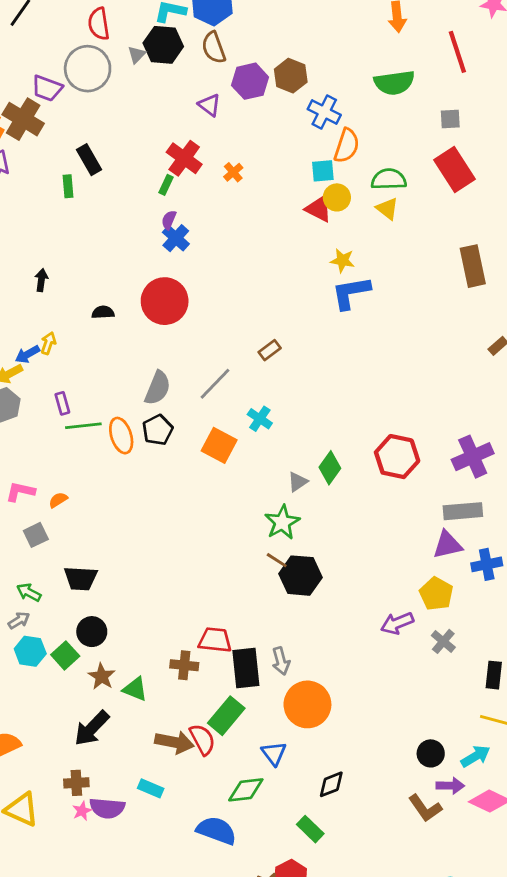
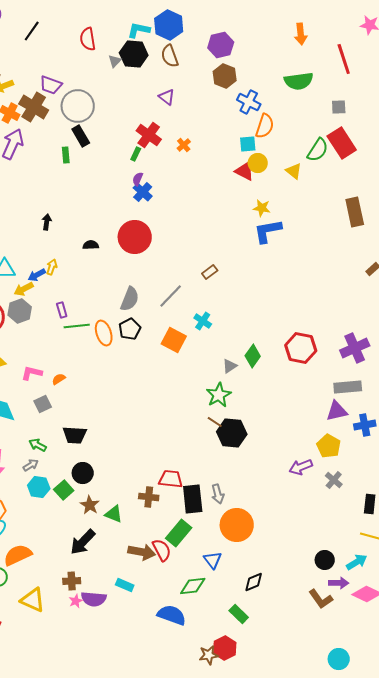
gray circle: (88, 69) -> (78, 106), moved
purple hexagon: (250, 81) -> (221, 45), moved
green semicircle: (389, 179) -> (318, 150), moved, turned 125

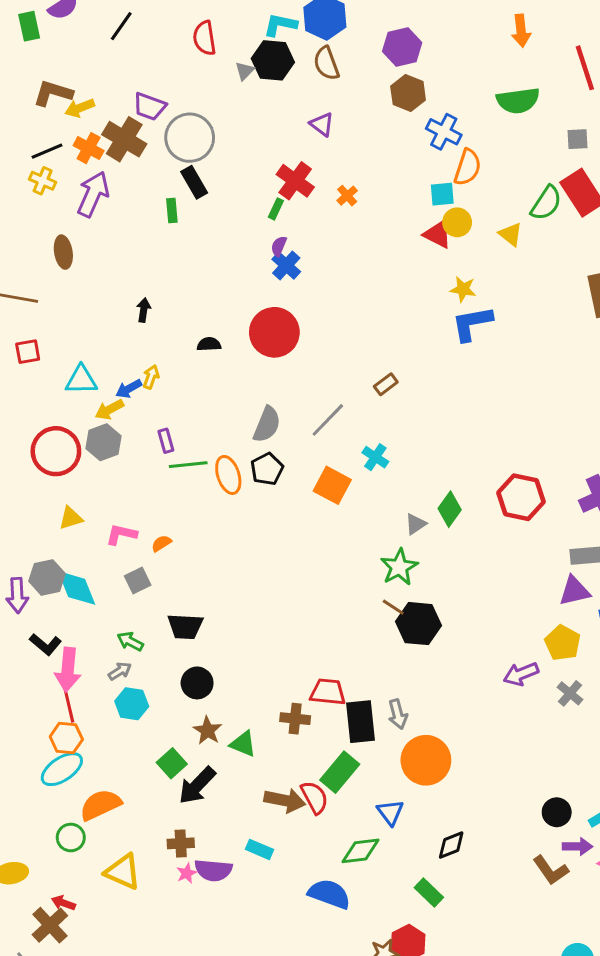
green square: (64, 490) -> (172, 763), moved

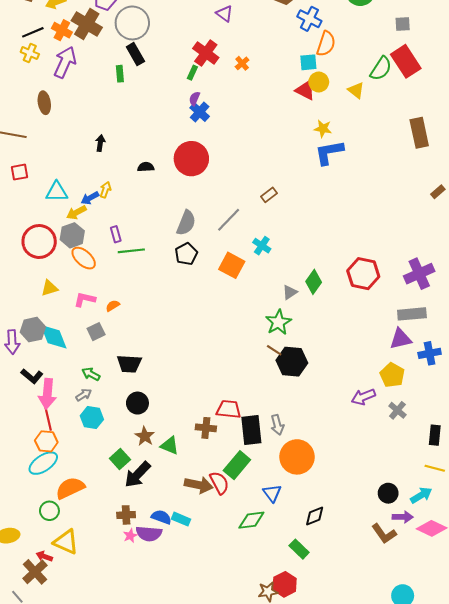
orange ellipse: (228, 475) -> (84, 258), moved, turned -30
yellow triangle: (123, 872) -> (66, 542), moved
blue semicircle: (329, 894) -> (161, 517), moved, size x0.7

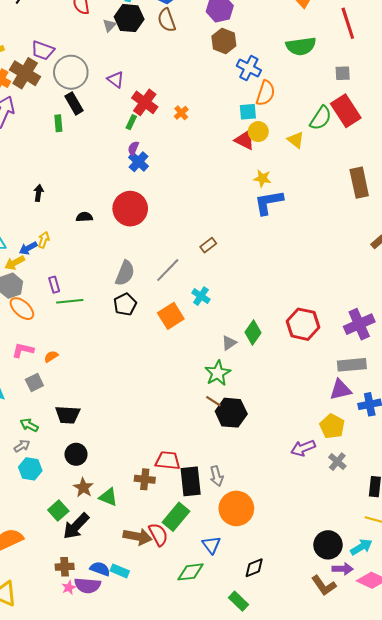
purple triangle: (224, 14) -> (116, 80), moved
orange square: (232, 265) -> (171, 316), turned 30
black circle: (388, 493) -> (328, 545), size x1.4

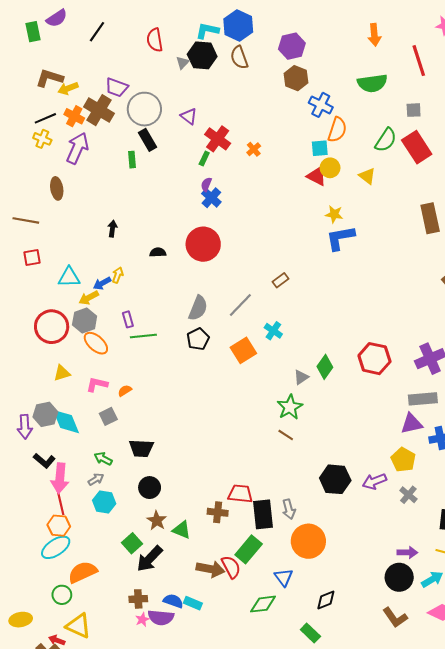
green semicircle: (321, 118) -> (386, 140), moved
black hexagon: (231, 413) -> (335, 479), moved
purple arrow: (343, 569) -> (407, 553), moved

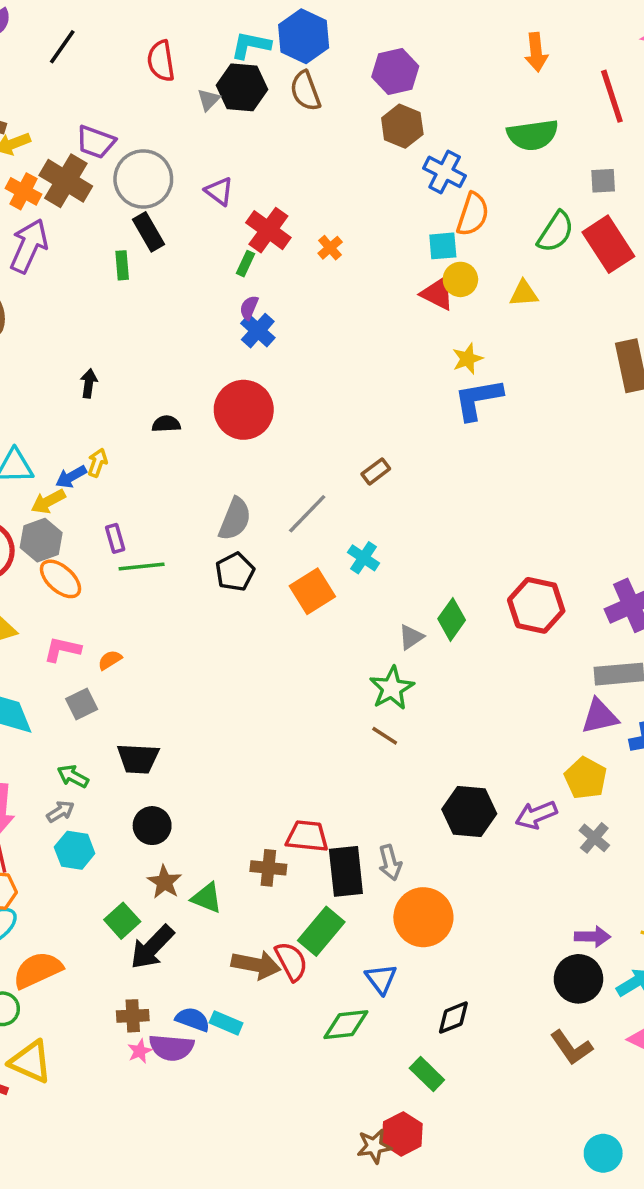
yellow triangle: (367, 176) -> (524, 294), turned -42
yellow star: (334, 214) -> (467, 359), turned -30

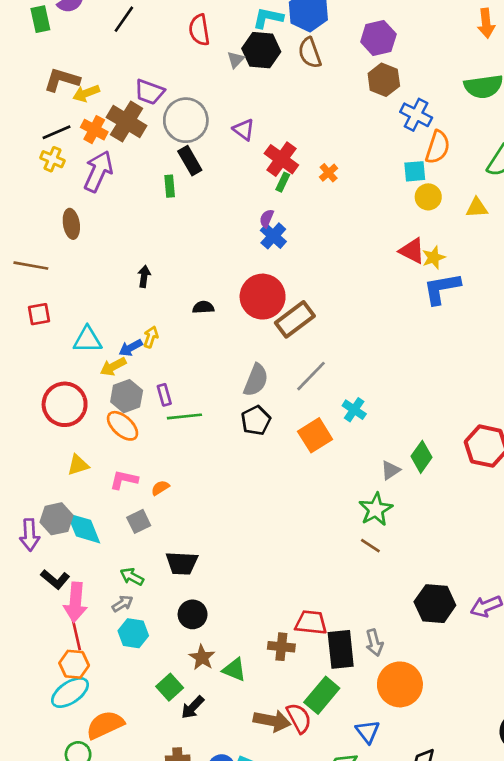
green rectangle: (245, 264) -> (283, 182), moved
red triangle: (438, 294) -> (412, 251), moved
brown rectangle: (376, 471) -> (295, 319), moved, size x1.8
gray hexagon: (41, 540) -> (127, 396), moved
black arrow: (152, 947) -> (193, 707), size x0.7

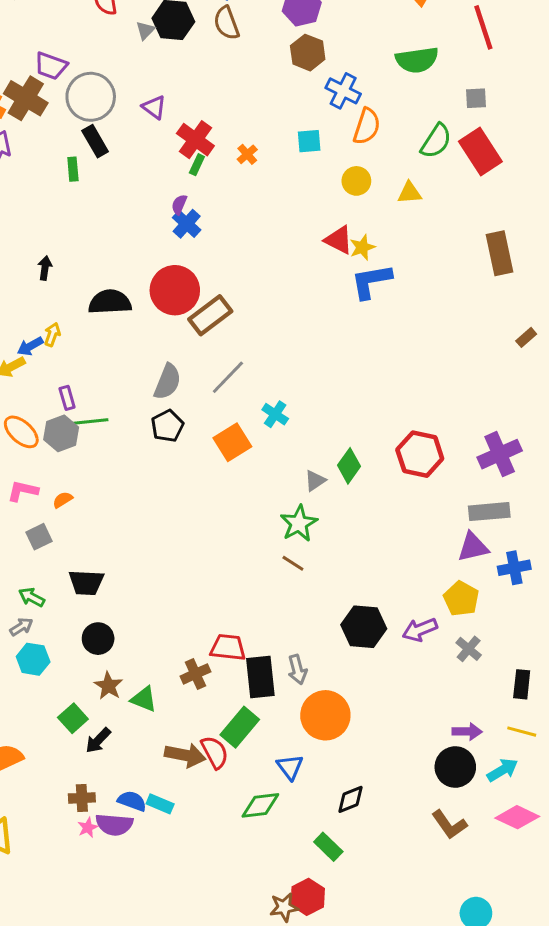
cyan square: (415, 171) -> (309, 141), moved
black semicircle: (203, 307) -> (110, 302), size x1.8
gray hexagon: (127, 396) -> (61, 433), moved
brown cross: (281, 647) -> (195, 674), turned -30

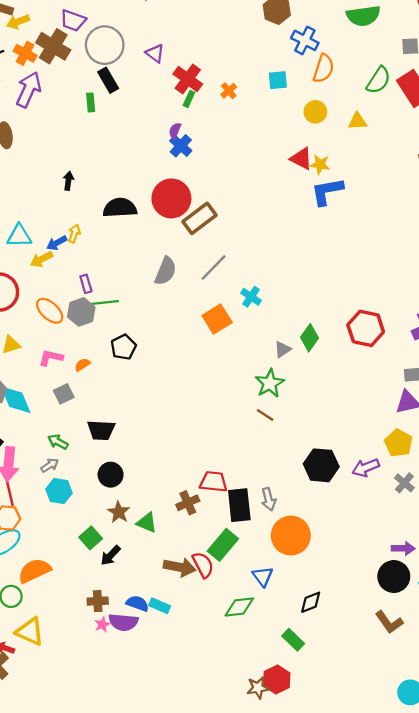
yellow star: (362, 247) -> (320, 164), turned 30
black pentagon: (167, 426) -> (123, 347), moved

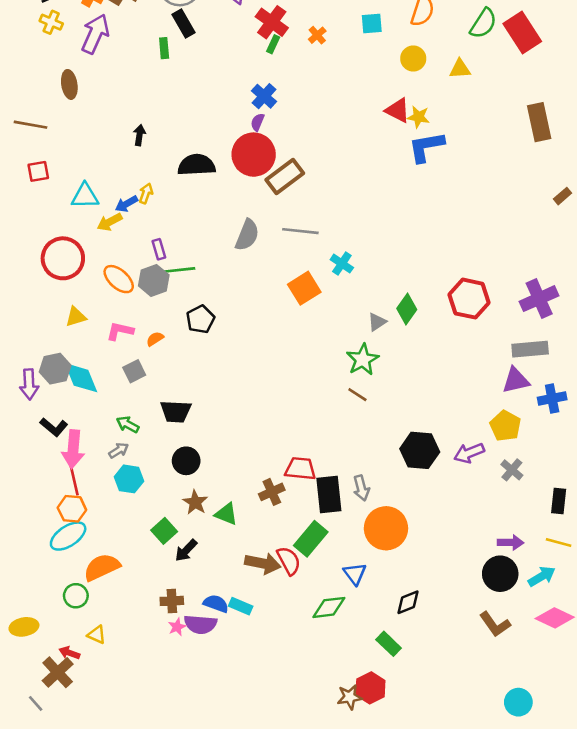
purple semicircle: (175, 131) -> (258, 122), moved
gray line: (214, 267) -> (300, 231), turned 52
yellow triangle: (30, 632) -> (97, 635), size x0.6

